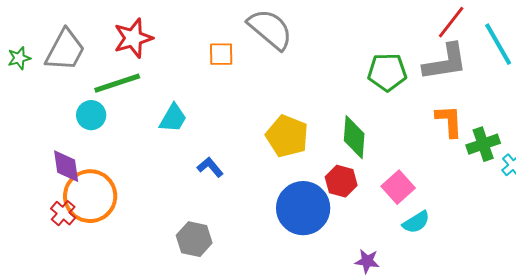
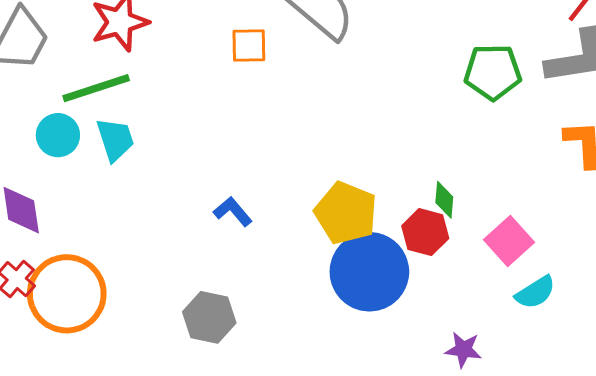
cyan trapezoid: (173, 118) -> (115, 140), moved, turned -48
yellow pentagon: (287, 136) -> (346, 213), moved
green diamond: (354, 137) -> (444, 200), moved, size x0.6
orange circle: (90, 196) -> (67, 294), moved

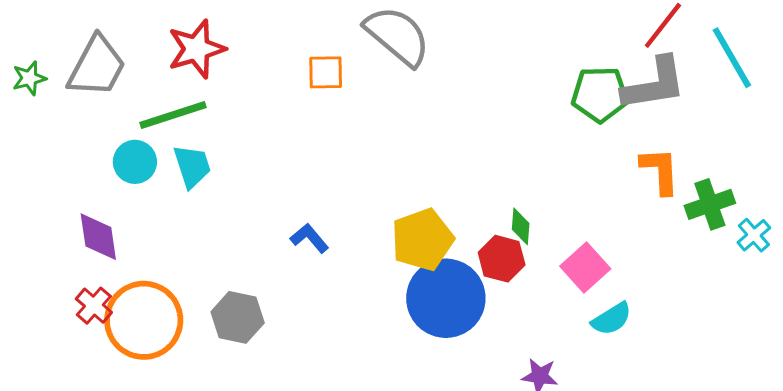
green pentagon: (493, 72) -> (600, 94), moved
yellow pentagon: (346, 213) -> (422, 240), turned 30
gray hexagon: (209, 317) -> (238, 317), moved

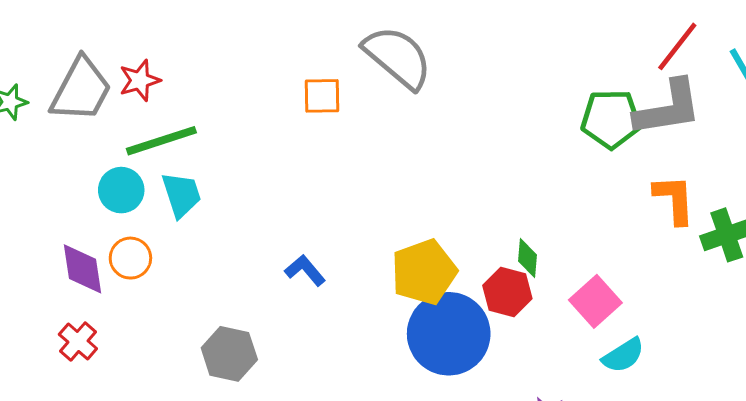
red star: (197, 49) -> (140, 80), moved, size x0.7
orange circle: (144, 320) -> (130, 258), moved, size x0.5

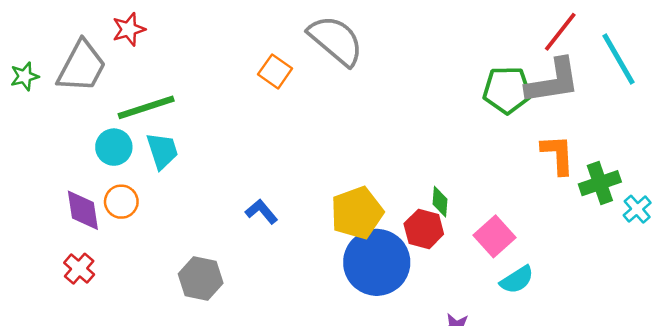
red star: (140, 80) -> (129, 29), moved
orange square: (322, 96) -> (275, 71), turned 36

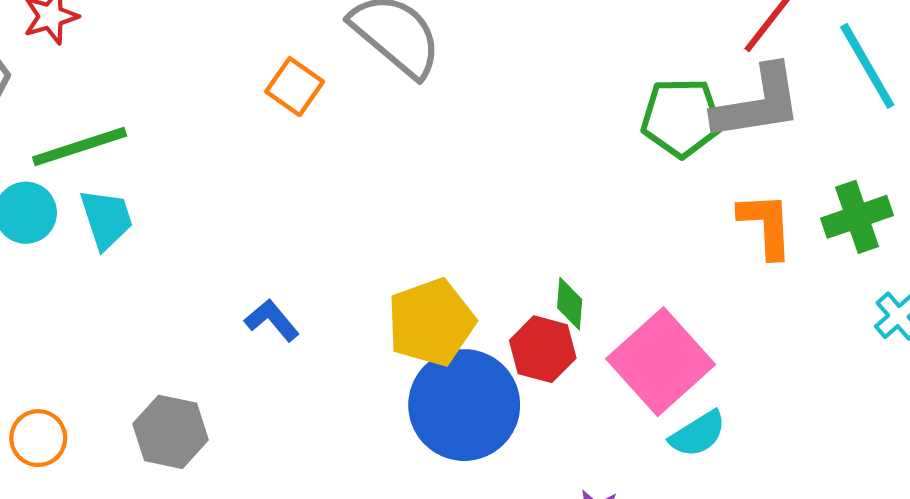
green cross: (600, 183) -> (857, 217), moved
orange circle: (121, 202) -> (38, 438), moved
pink square: (495, 236) -> (661, 362), size x1.5

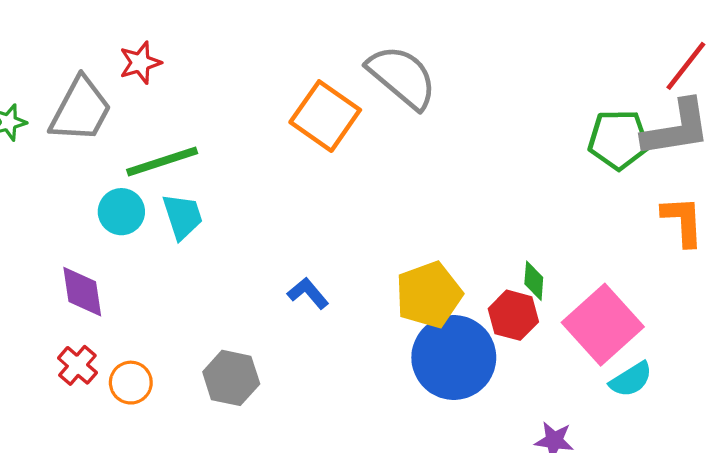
orange square: (295, 87) -> (325, 116), size x1.6

